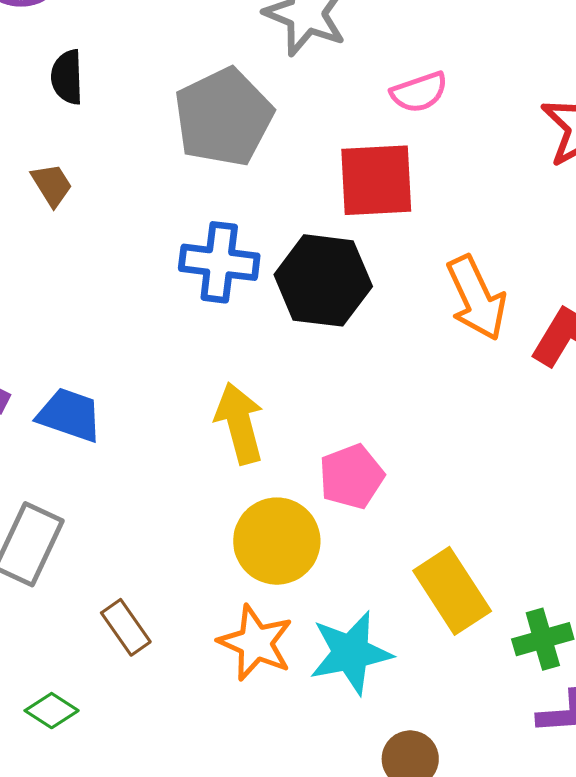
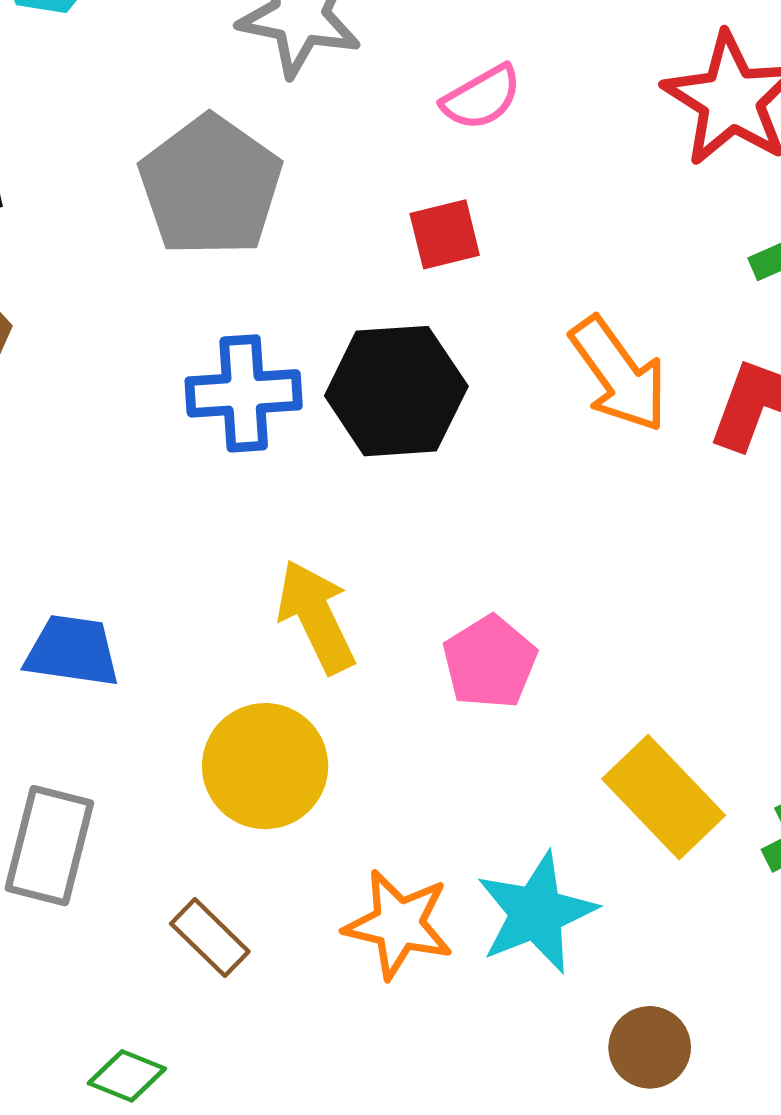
red square: (376, 180) -> (445, 234), size x0.6
yellow circle: (277, 541) -> (265, 766), moved

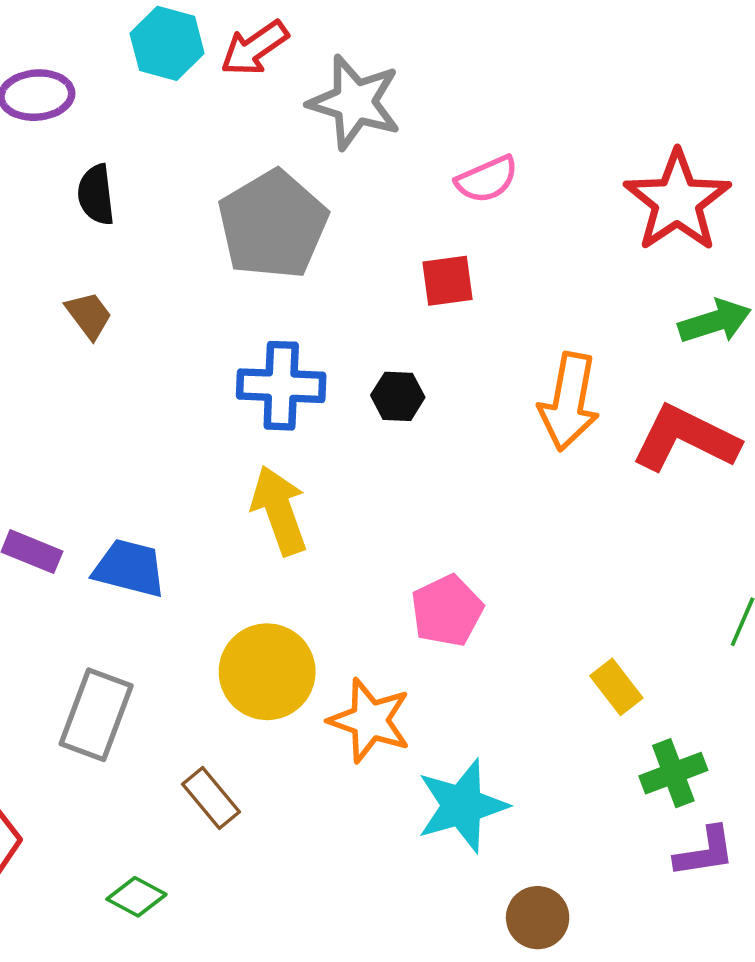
orange arrow: (619, 374) -> (569, 402), turned 40
black hexagon: (396, 391) -> (398, 396), size x0.5
yellow arrow: (316, 617) -> (279, 510), moved
yellow rectangle: (664, 797) -> (616, 687), moved, size x0.6
orange star: (399, 924) -> (370, 720), moved

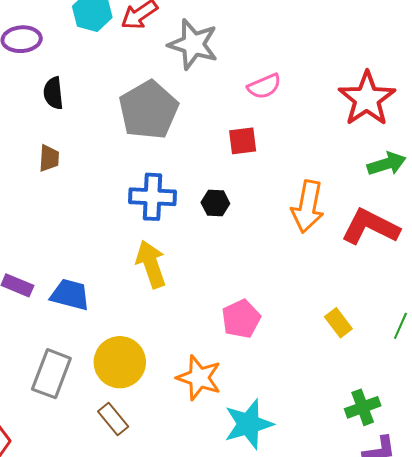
brown trapezoid: (89, 315) -> (49, 158), turned 40
yellow circle: (267, 672) -> (120, 362), moved
yellow rectangle: (616, 687) -> (338, 323), moved

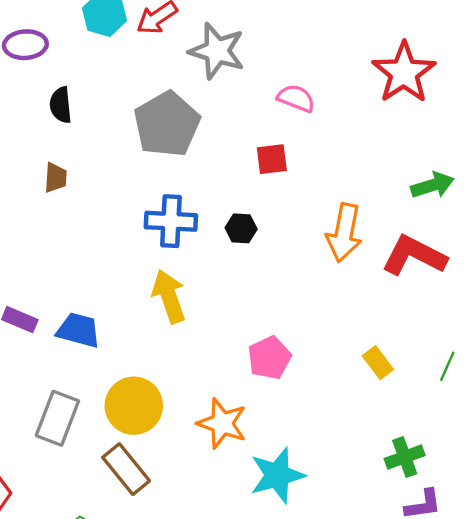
pink semicircle: (264, 86) -> (296, 98), turned -136
red star: (367, 99) -> (404, 73), moved
brown rectangle: (113, 419) -> (126, 469), size x1.4

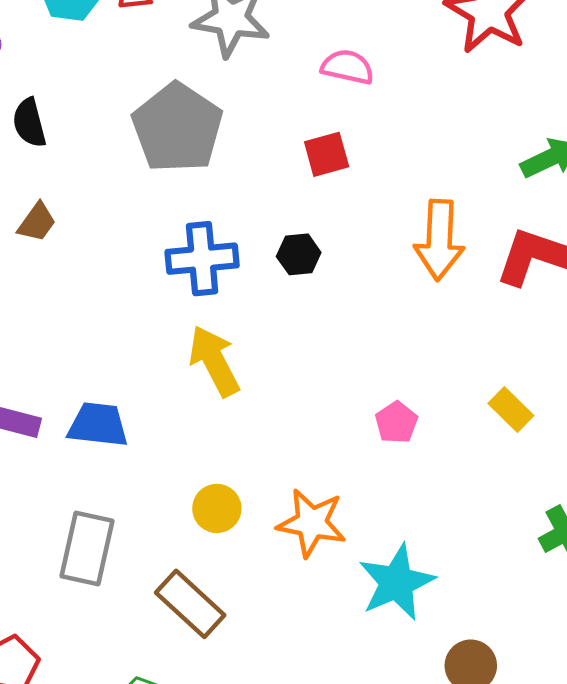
brown trapezoid: (56, 178) -> (37, 222), turned 40
pink pentagon: (269, 358) -> (396, 422), moved, size x0.7
yellow circle: (134, 406) -> (217, 508), moved, size x0.6

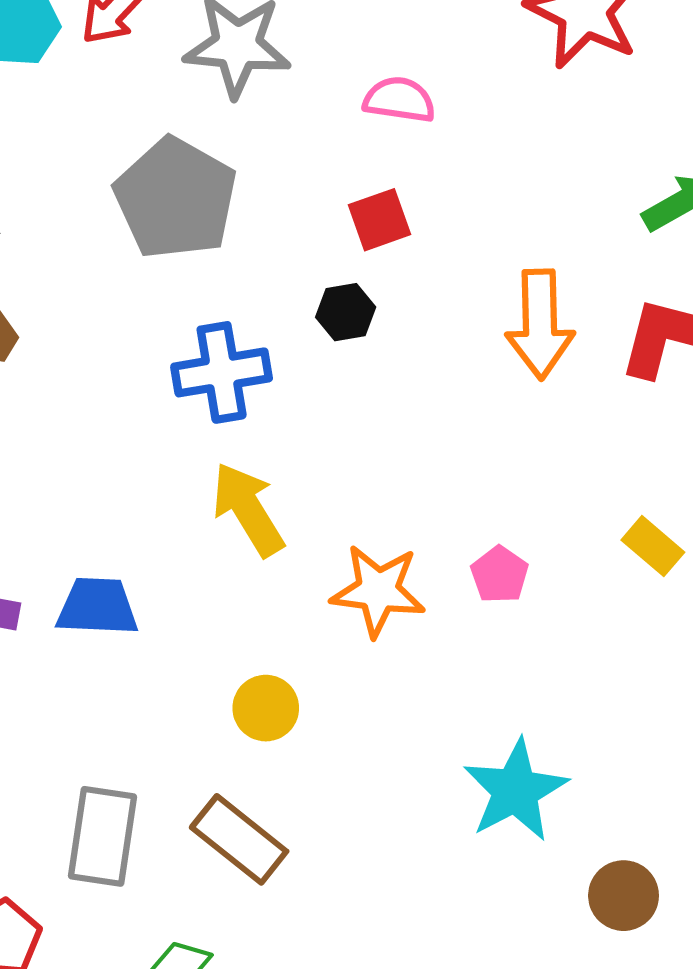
black hexagon: (299, 254) -> (346, 312), moved
orange star: (312, 523) -> (378, 591), moved
gray rectangle: (87, 548) -> (103, 836), moved

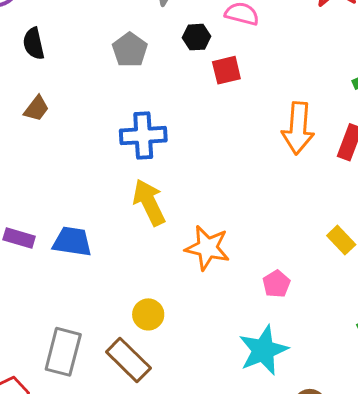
gray pentagon: (176, 198) -> (130, 50), size x0.6
black hexagon: (346, 312) -> (196, 37), moved
pink pentagon: (500, 575) -> (276, 284), moved
yellow circle: (266, 708) -> (148, 314), moved

